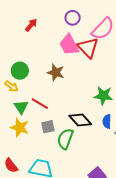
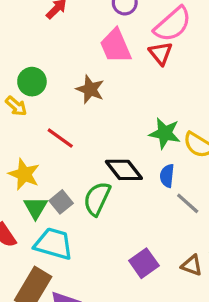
red triangle: (88, 48) -> (161, 53), moved, size x0.7
green triangle: (21, 107) -> (35, 208), moved
gray square: (48, 127) -> (61, 202), moved, turned -32

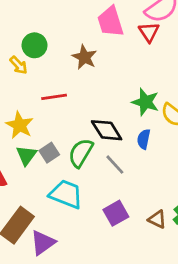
red line: (60, 138) -> (54, 97), turned -50
gray line: (188, 203) -> (115, 165), moved
cyan trapezoid: (54, 244) -> (66, 194), moved

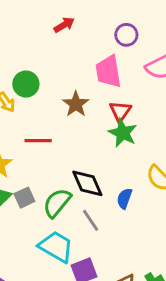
red triangle: (149, 32) -> (120, 111), moved
green star: (145, 102) -> (123, 133), moved
cyan trapezoid: (66, 194) -> (56, 247), moved

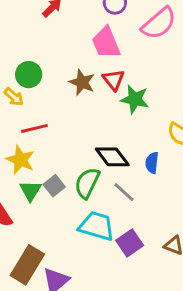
red triangle: (120, 111) -> (114, 80), moved
red line: (38, 141) -> (34, 128), moved

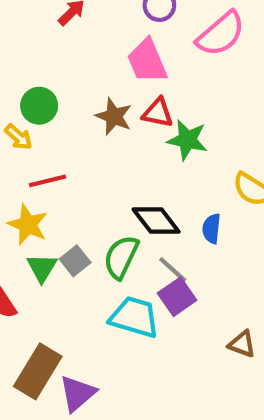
red triangle: (114, 80) -> (158, 113), turned -40
purple square: (130, 243) -> (177, 297), moved

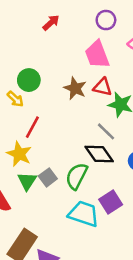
red line: (47, 181) -> (32, 127), turned -50
gray line: (173, 270) -> (106, 131), moved

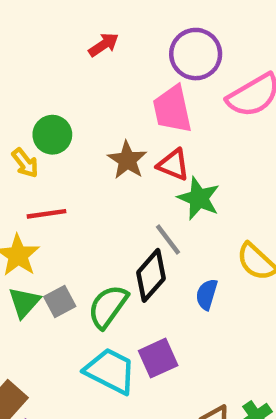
purple circle: (106, 20) -> (196, 54), size x1.5
red line: (32, 127) -> (47, 214), turned 45
black diamond: (99, 154) -> (151, 275), turned 68

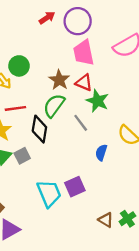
purple circle: (196, 54) -> (78, 21), moved
black diamond: (151, 275) -> (39, 129), moved, turned -32
green semicircle: (108, 306) -> (54, 106), moved
cyan trapezoid: (110, 371) -> (49, 193), turned 40

